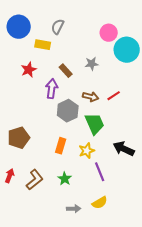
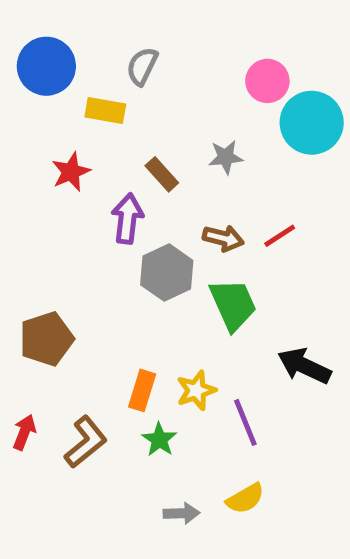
orange rectangle: (61, 146) -> (142, 390), moved
yellow star: (87, 151) -> (196, 390), moved

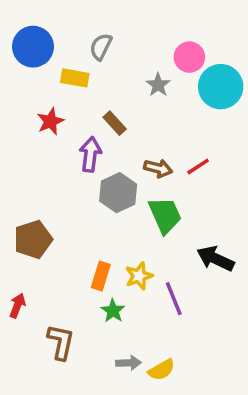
gray star: (226, 157) -> (158, 85), moved, turned -30
brown L-shape: (86, 442) -> (61, 342), moved, turned -39
yellow semicircle: (245, 499) -> (162, 370), moved

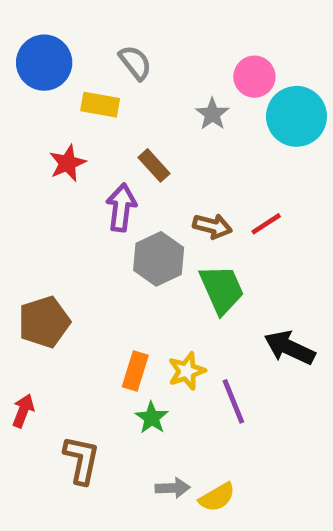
gray semicircle: (101, 47) -> (135, 63), turned 116

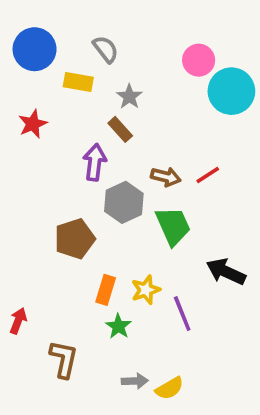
gray star: (212, 114) -> (129, 97), moved
red star: (67, 163) -> (33, 124), moved
brown pentagon: (44, 322) -> (75, 239), moved

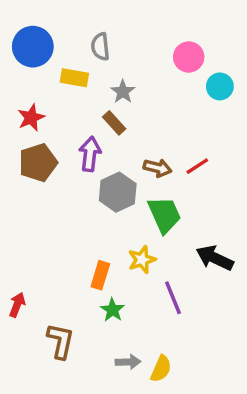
gray semicircle: (106, 49) -> (100, 47), turned -148
cyan circle: (231, 91) -> (220, 86), size x0.6
brown pentagon: (75, 239) -> (38, 163), moved
yellow star: (146, 290) -> (142, 260), moved
yellow semicircle: (169, 388) -> (161, 369), turned -36

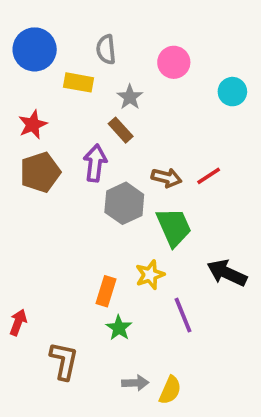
pink circle: (189, 57) -> (174, 62), moved

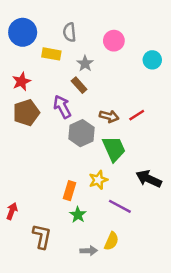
purple arrow: (95, 163) -> (62, 107), turned -35
purple line: (183, 315) -> (120, 206), turned -40
yellow semicircle: (170, 390) -> (111, 241), moved

